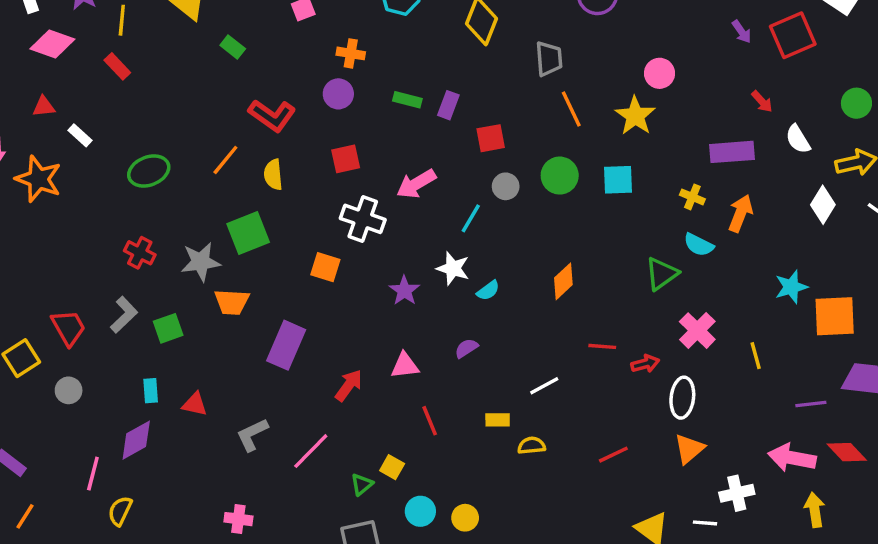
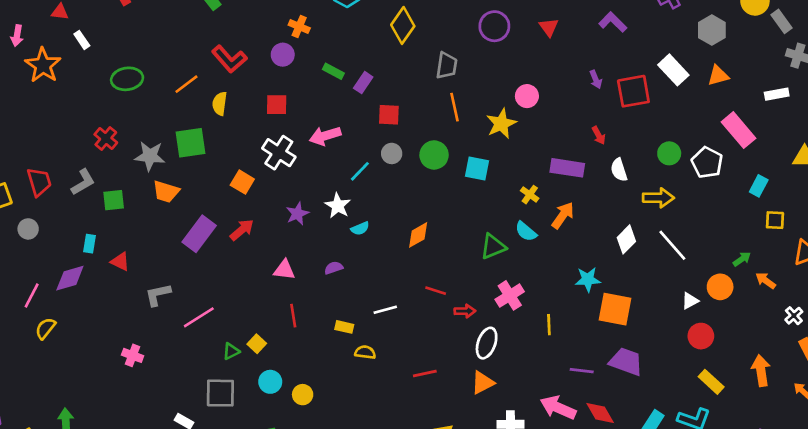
white diamond: (823, 205) -> (626, 239), moved
red arrow: (349, 385) -> (242, 230), moved

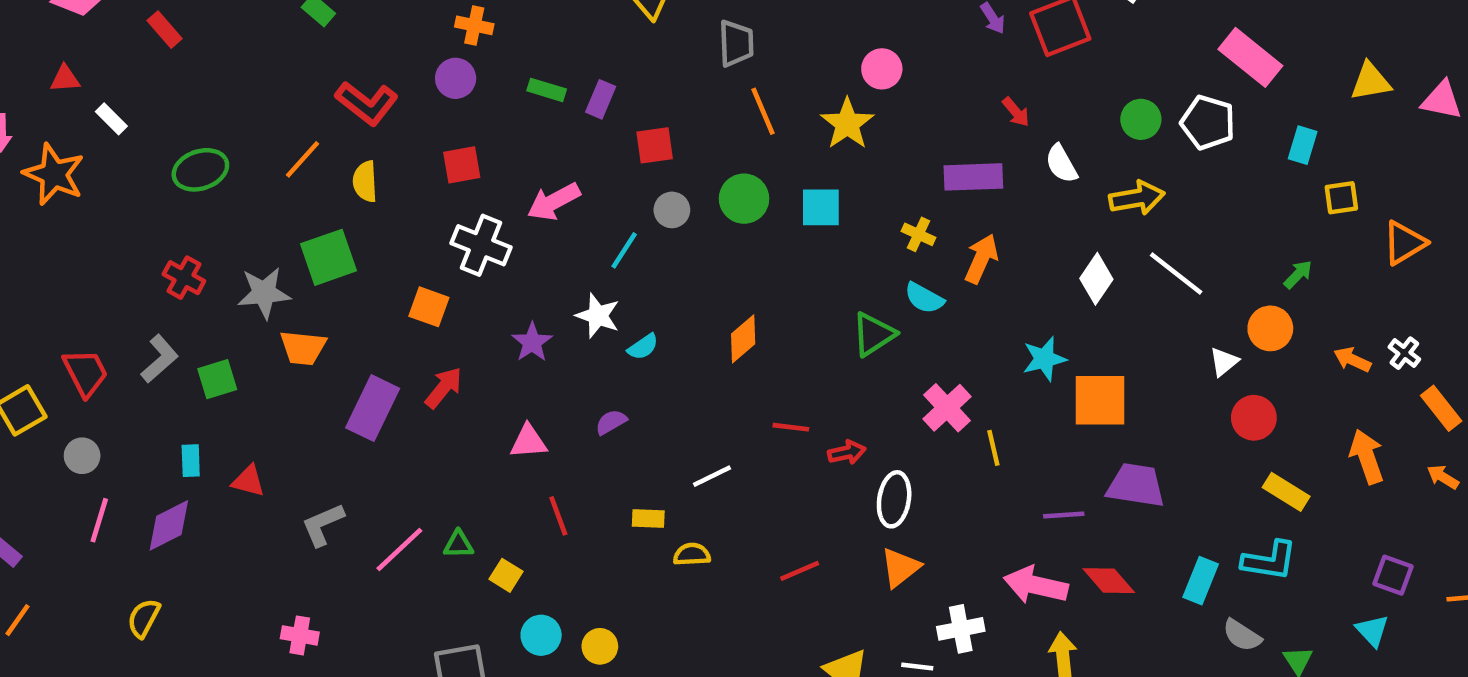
orange arrow: (766, 281) -> (1352, 360), moved
pink cross: (510, 295) -> (947, 408), moved
pink line: (32, 296) -> (99, 520), moved
green triangle: (231, 351) -> (458, 544), moved, turned 36

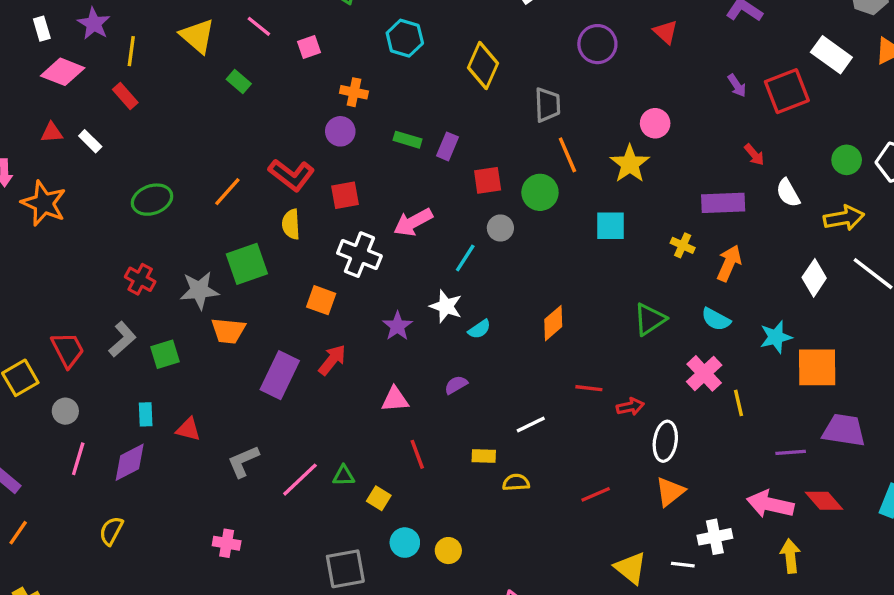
red L-shape: (367, 103) -> (292, 175), moved
white rectangle: (111, 119) -> (90, 141), moved
yellow semicircle: (365, 182) -> (291, 224), moved
green circle: (744, 199) -> (540, 192), moved
cyan semicircle: (924, 298) -> (716, 319), moved

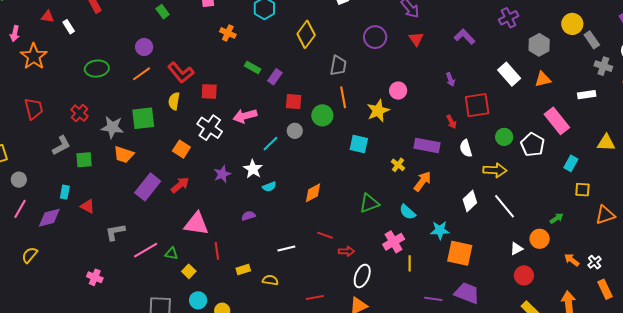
red square: (787, 91) -> (477, 105), moved
purple circle: (340, 131) -> (144, 47), moved
red trapezoid: (68, 350) -> (34, 109), moved
pink triangle: (395, 399) -> (196, 224), moved, size x1.5
yellow rectangle: (484, 456) -> (243, 270), moved, turned -32

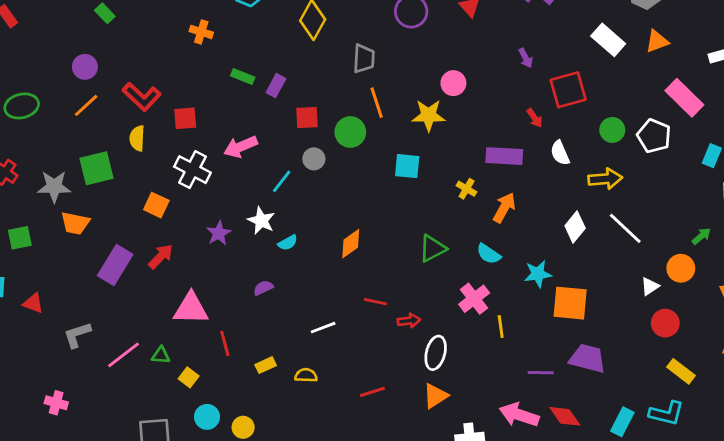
yellow star: (378, 111) -> (429, 115), turned 30

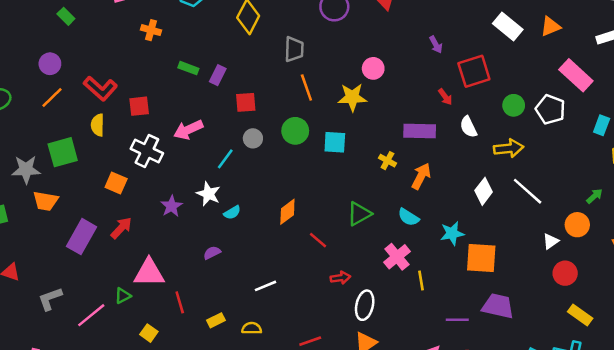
green circle: (350, 132) -> (295, 131), moved
red line: (375, 302) -> (318, 240), moved, turned 30
green triangle: (161, 355) -> (123, 296), moved, turned -30

